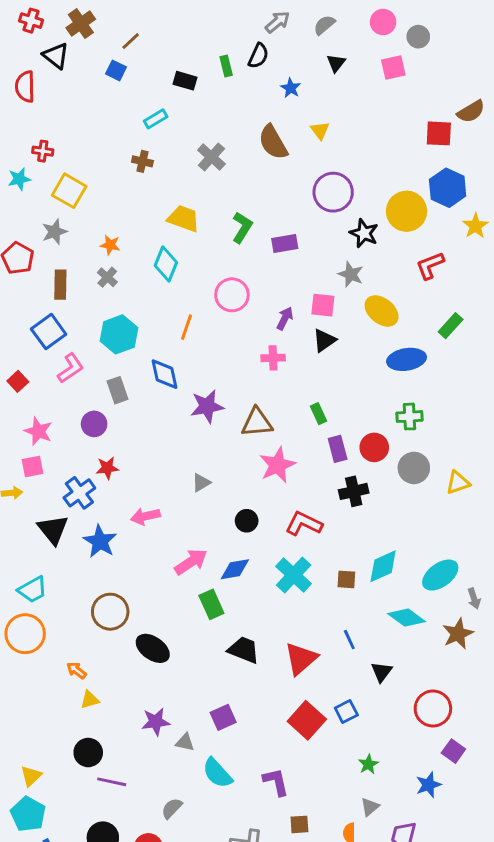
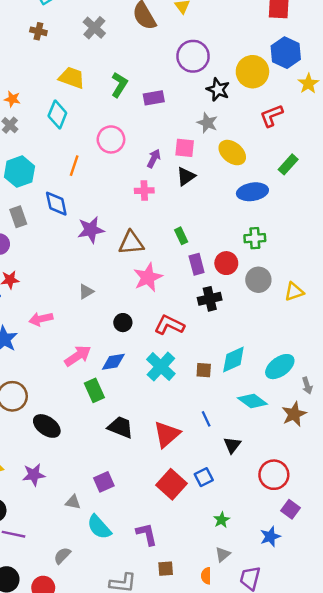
purple star: (156, 722) -> (34, 475), moved

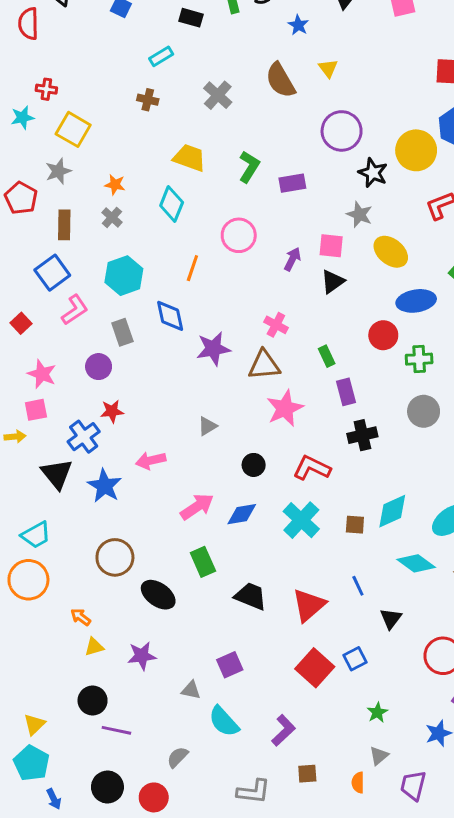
pink cross: (144, 191) -> (276, 325), moved, turned 30
red circle: (226, 263) -> (383, 335), moved
green rectangle: (94, 390) -> (203, 562), moved
purple L-shape: (147, 534) -> (283, 730), turned 60

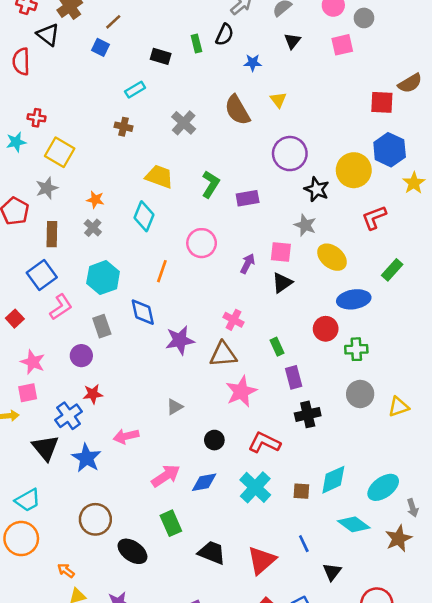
blue star: (298, 25) -> (253, 63), turned -30

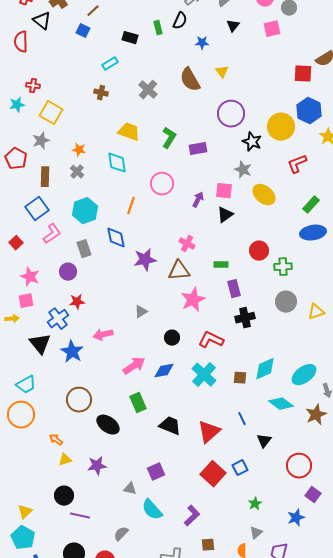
cyan diamond: (144, 216) -> (117, 163), turned -30
blue ellipse: (354, 299) -> (313, 233), moved
green rectangle: (277, 347) -> (221, 265), turned -64

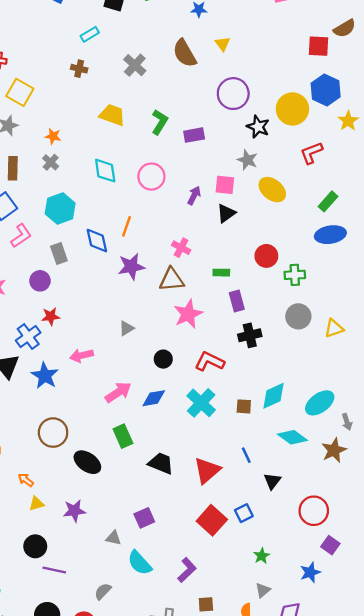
cyan diamond: (117, 163) -> (105, 171), moved
orange line: (131, 206) -> (127, 226), moved

